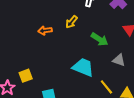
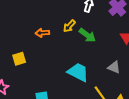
green arrow: (100, 39) -> (87, 35), moved
yellow square: (26, 76) -> (19, 59), moved

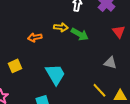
yellow arrow: (69, 26) -> (61, 27), turned -120
cyan trapezoid: (78, 72) -> (55, 74), moved, turned 40

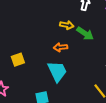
orange arrow: (35, 37) -> (60, 47), moved

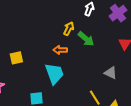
yellow arrow: (67, 25) -> (69, 29), turned -80

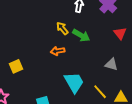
yellow arrow: (69, 29) -> (62, 28), turned -56
cyan trapezoid: (54, 74) -> (74, 82), moved

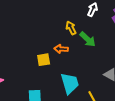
yellow square: (16, 66) -> (44, 60), moved

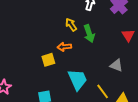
green arrow: (88, 39) -> (89, 34), turned 36

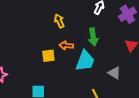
yellow arrow: (71, 25) -> (59, 21), moved
cyan trapezoid: (77, 80) -> (85, 61), moved, turned 35

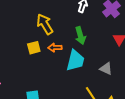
yellow arrow: (59, 21) -> (45, 24), size x1.5
yellow square: (48, 56) -> (34, 48), moved

